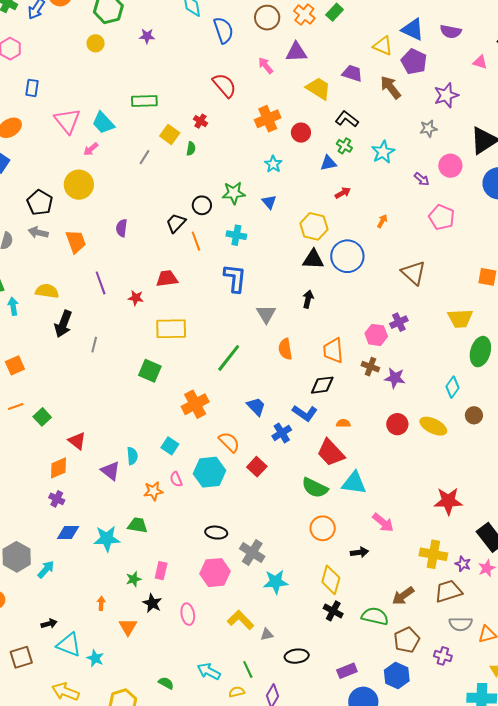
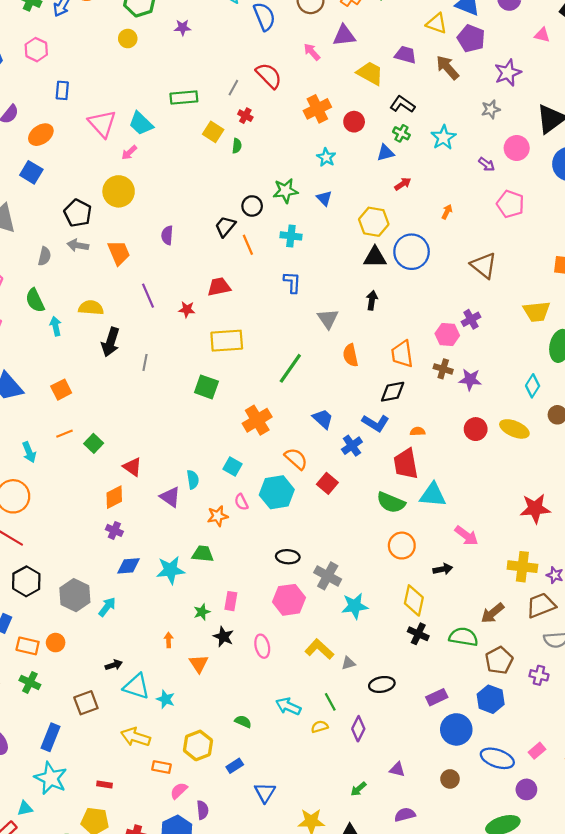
gray line: (144, 157) -> (233, 88), moved
blue L-shape: (235, 278) -> (292, 282), size x0.7
red trapezoid: (331, 453) -> (406, 464), turned 36

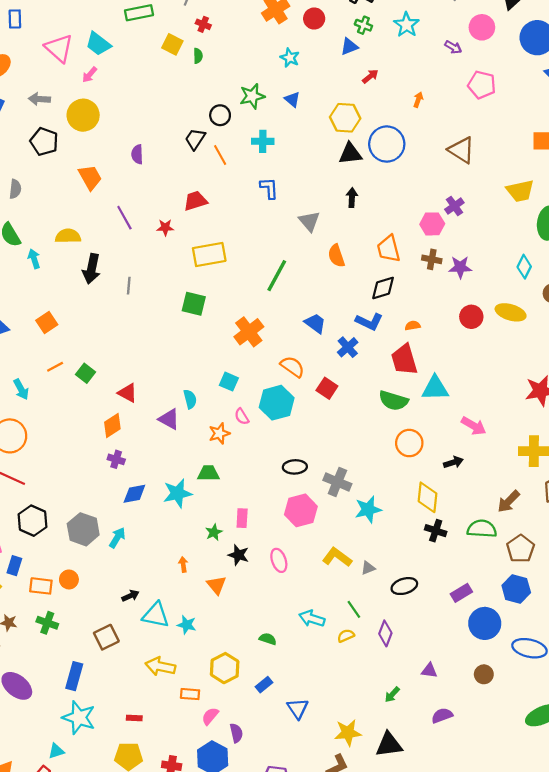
gray arrow: (78, 245) -> (39, 99), moved

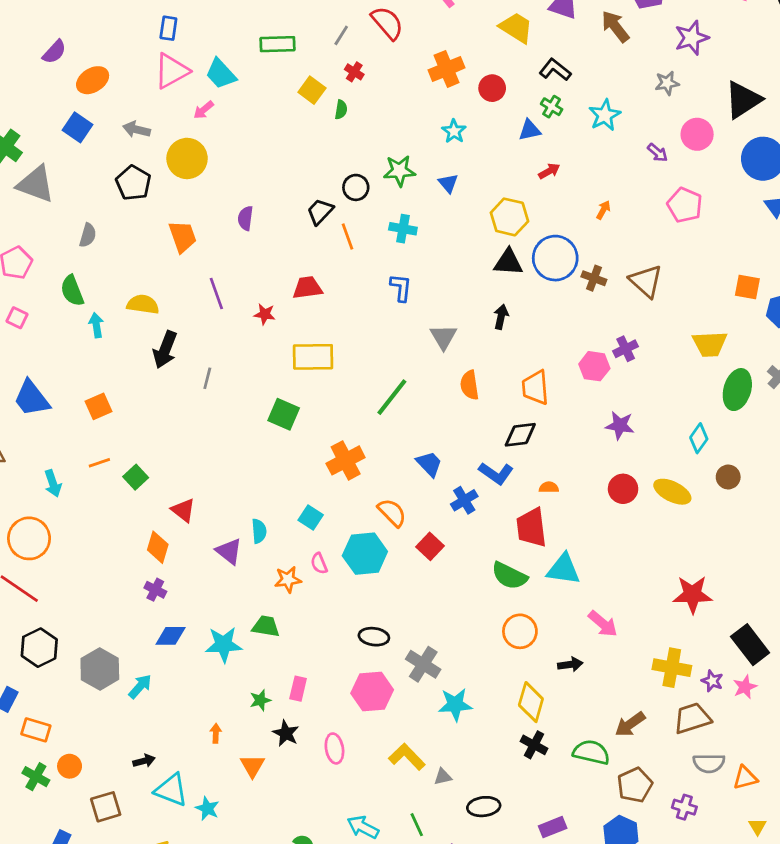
blue rectangle: (15, 19) -> (168, 28), moved
pink triangle: (59, 48) -> (171, 71), turned 40
brown cross: (432, 259) -> (594, 278), moved
orange diamond: (112, 426) -> (158, 547), turned -50
orange circle: (69, 579) -> (70, 766), moved

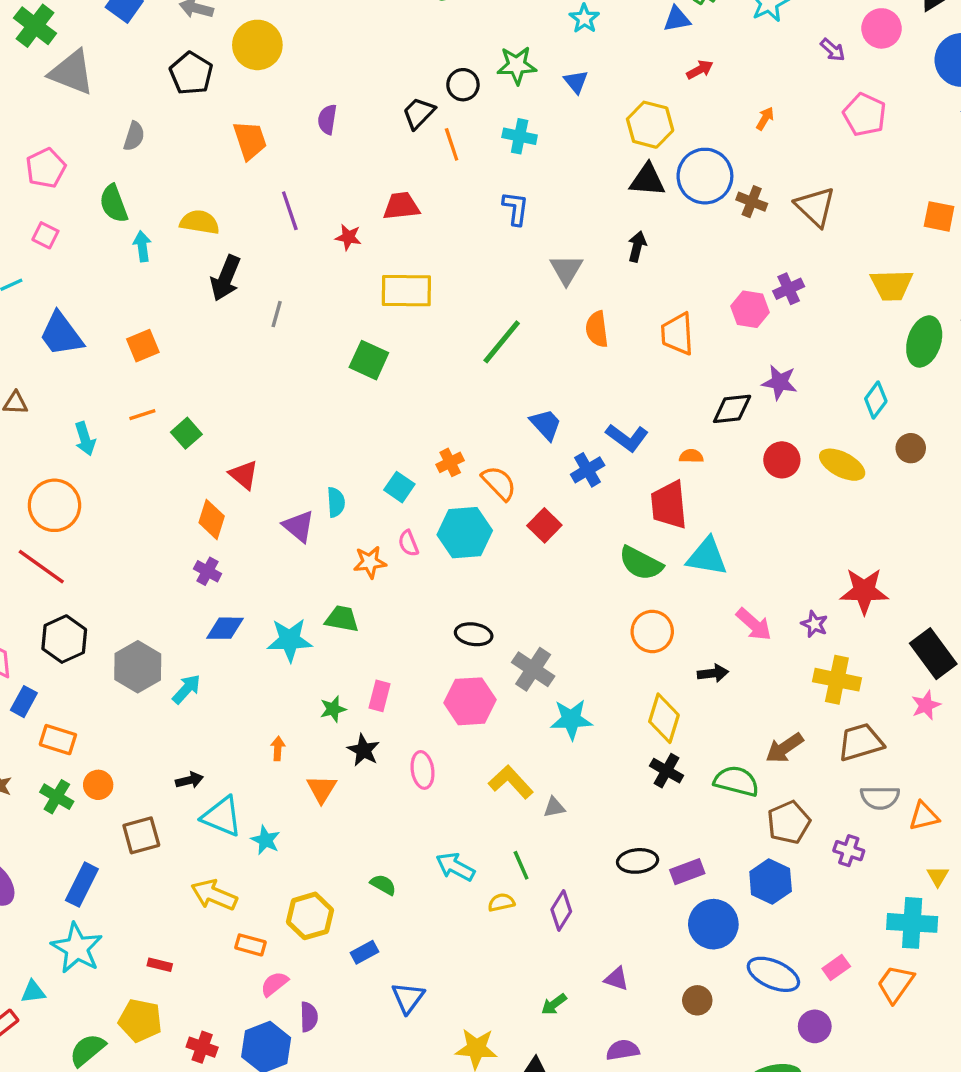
black diamond: (520, 435) -> (732, 409), moved
orange cross: (346, 460) -> (450, 462), moved, size x0.6
purple star: (712, 681) -> (814, 624), moved
black ellipse: (484, 807) -> (638, 861), moved

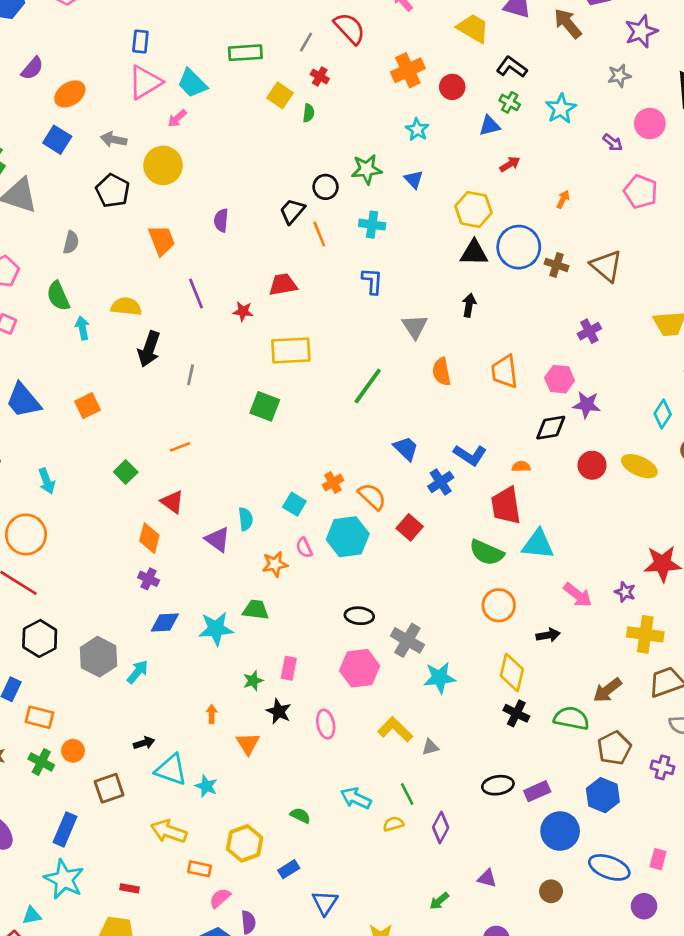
pink hexagon: (750, 309) -> (560, 379), moved
orange line: (142, 415) -> (180, 447), moved
pink rectangle: (836, 967) -> (658, 859), turned -36

